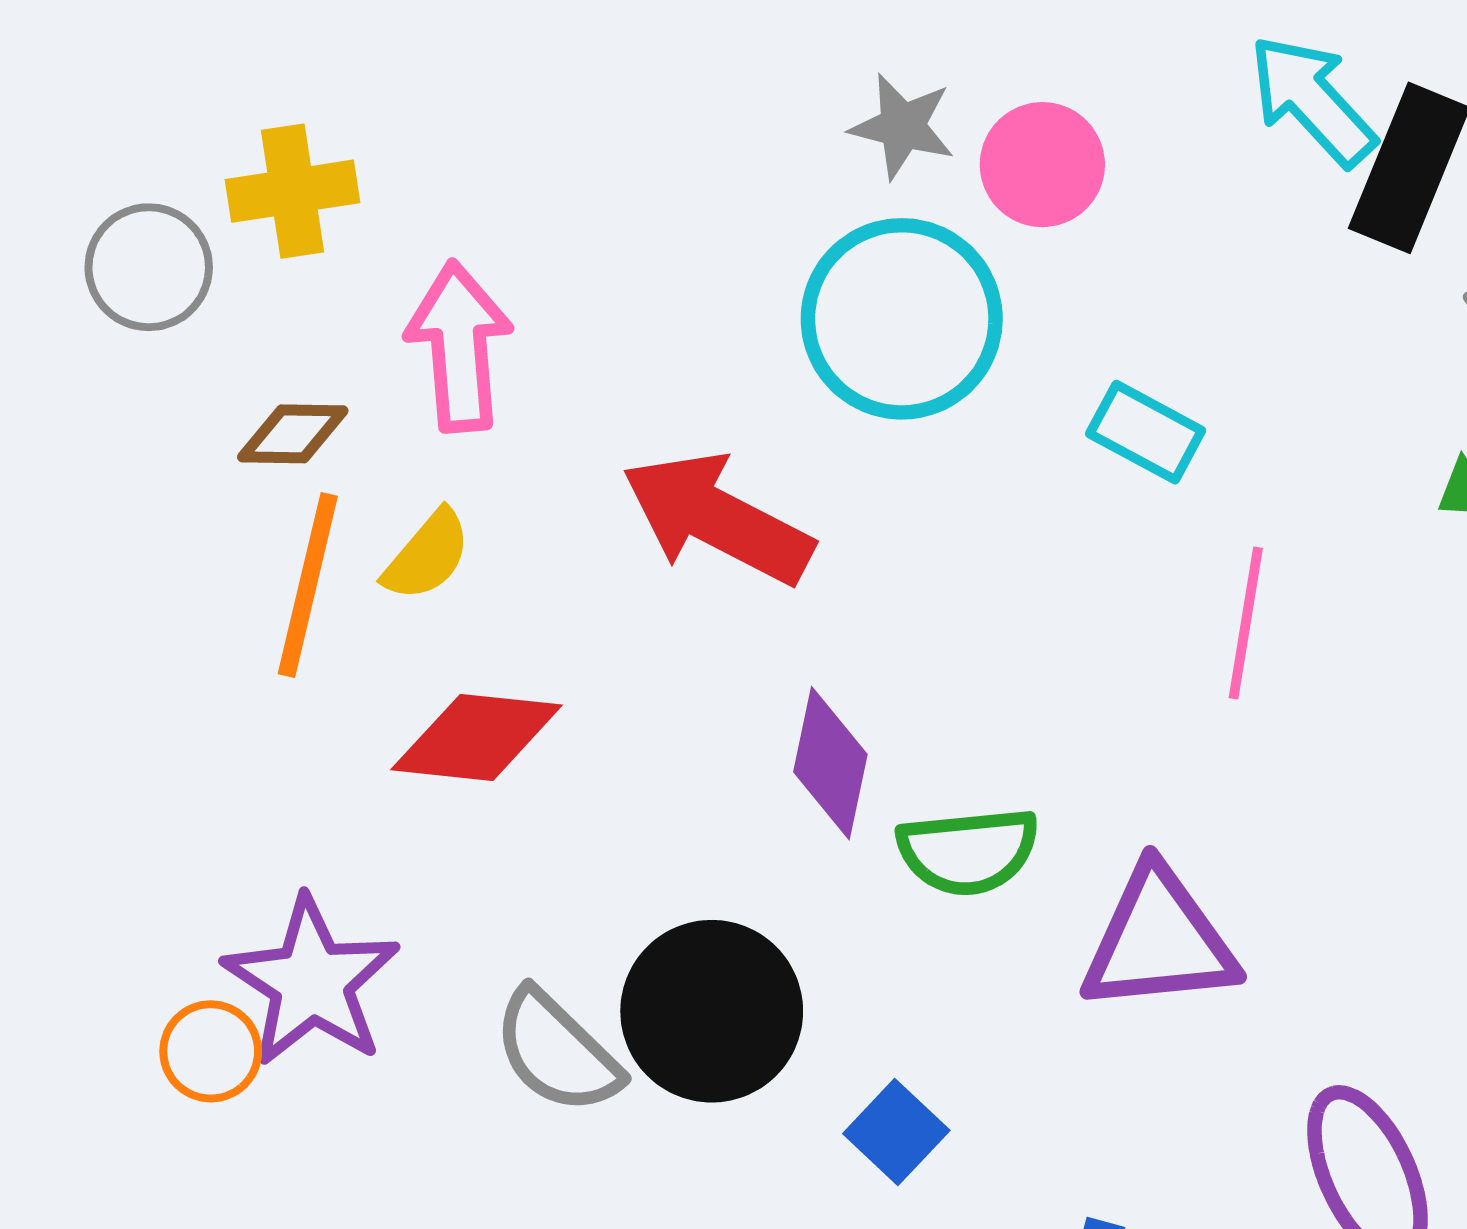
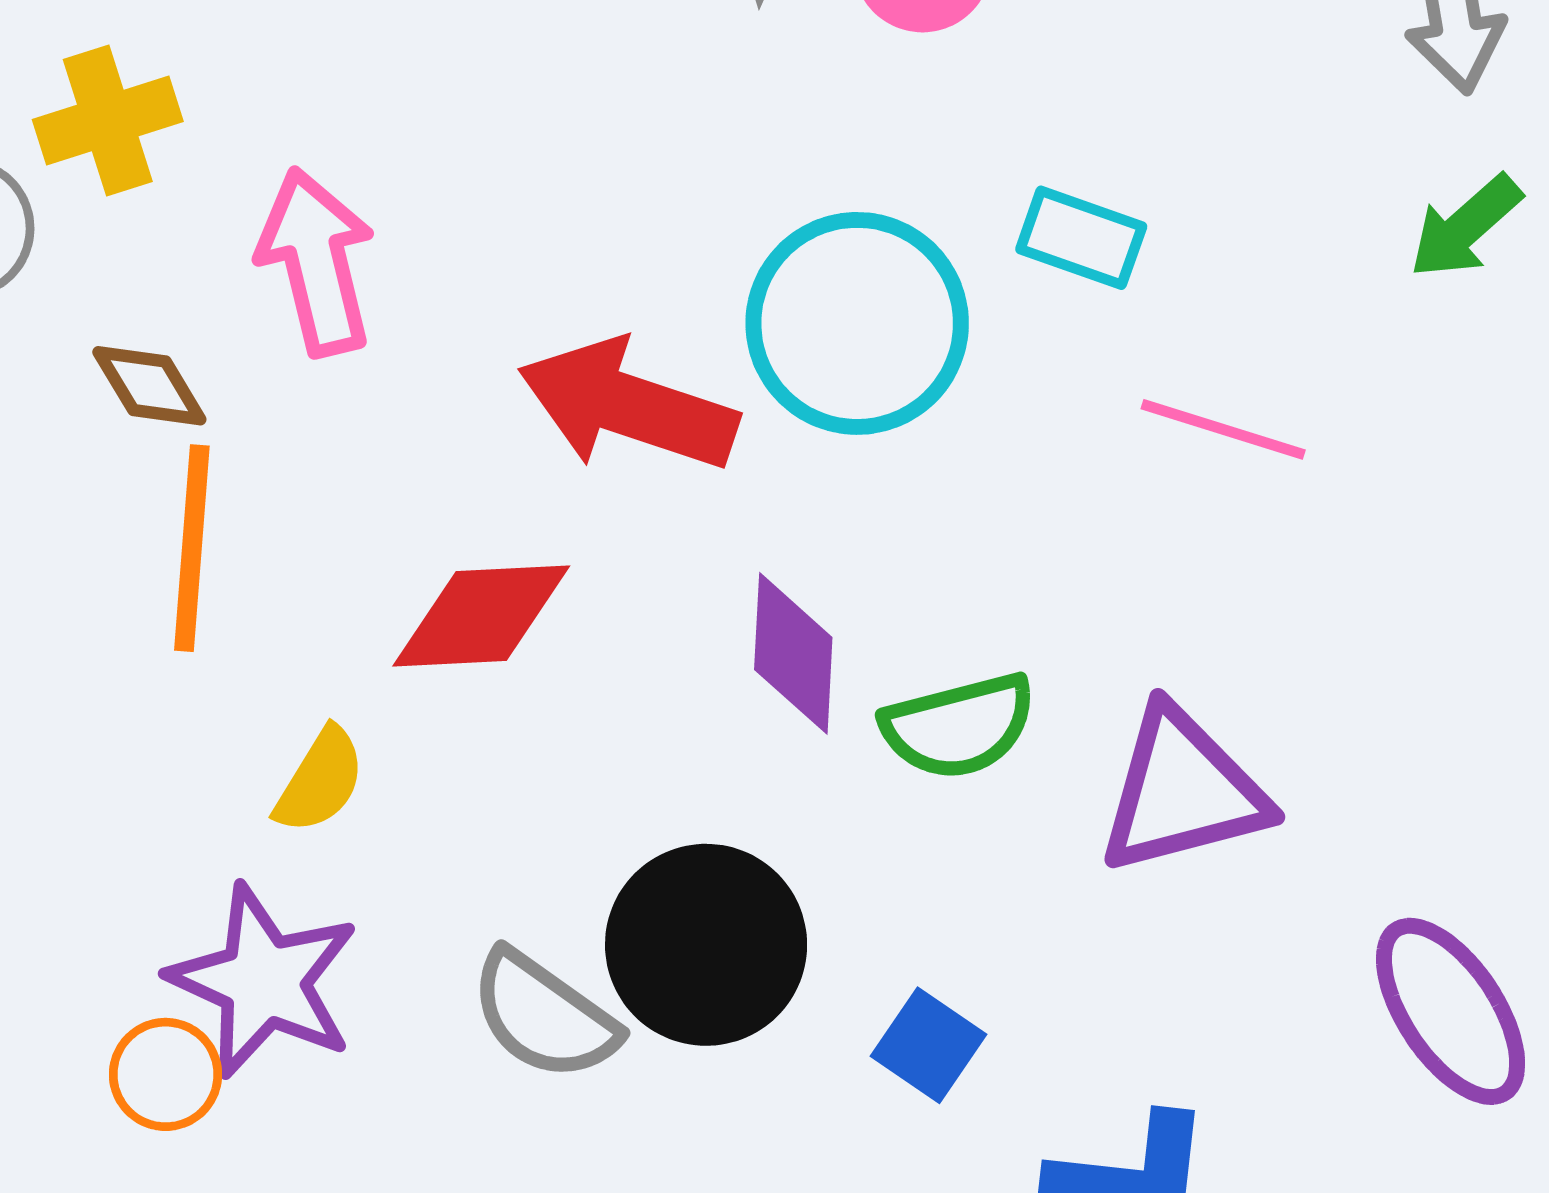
cyan circle: (902, 319) -> (857, 323), moved
brown diamond: (293, 434) -> (149, 386), turned 67
yellow semicircle: (427, 555) -> (320, 781), moved
pink line: (1246, 623) -> (1223, 429), turned -73
red diamond: (477, 737) -> (481, 616), moved

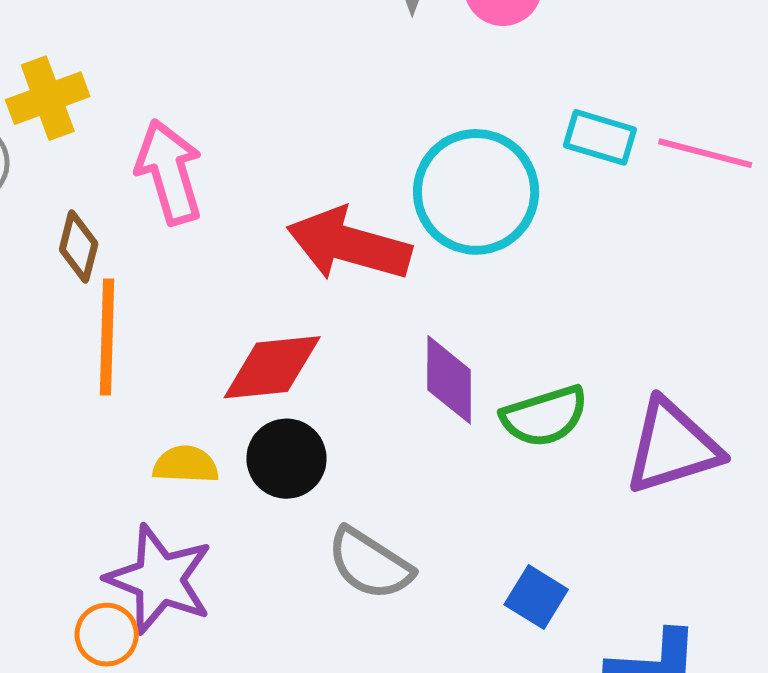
brown diamond: (149, 386) -> (79, 247), turned 48
pink line: (1223, 429) -> (705, 153), moved
yellow semicircle: (320, 781) -> (186, 465), turned -116
black circle: (706, 945) -> (286, 459), moved, size x0.7
gray semicircle: (544, 1016) -> (370, 564), moved

